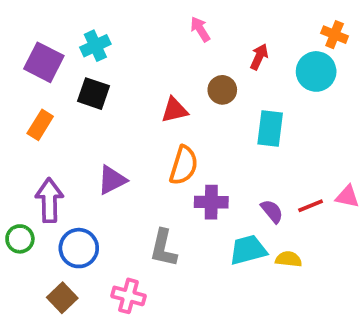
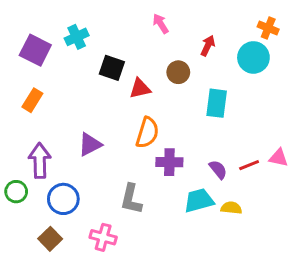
black square: (94, 94) -> (112, 68), moved

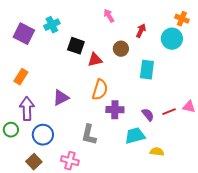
orange rectangle: (32, 100) -> (21, 77), moved
yellow semicircle: (231, 208) -> (157, 152), moved

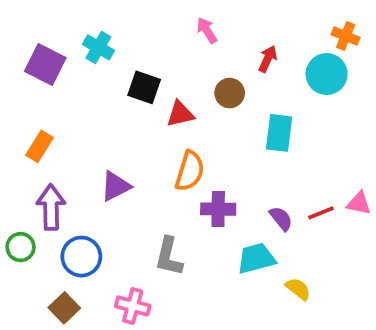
cyan cross: (52, 25) -> (98, 47), turned -35
yellow semicircle: (157, 152) -> (298, 289), turned 32

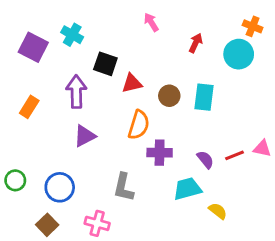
brown circle: (230, 93) -> (169, 96), moved
purple arrow: (51, 207) -> (76, 92), moved

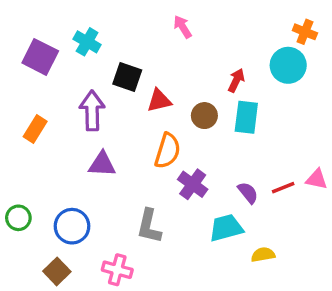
red arrow: (196, 43) -> (236, 80), moved
purple triangle: (85, 136) -> (102, 164), turned 30
purple cross: (160, 153) -> (193, 184), turned 35
yellow semicircle: (218, 211) -> (263, 255), turned -48

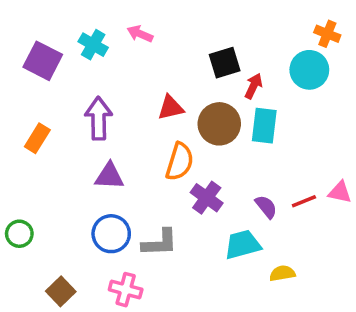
pink arrow: (183, 27) -> (140, 34), moved, turned -35
black square: (127, 77) -> (225, 63), moved, turned -36
brown circle: (204, 116) -> (219, 124), size x1.5
blue circle: (72, 226) -> (111, 234), moved
gray L-shape: (149, 226) -> (160, 243), turned -105

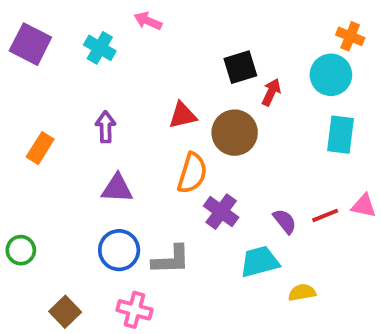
pink arrow: (140, 34) -> (148, 21), moved
purple square: (43, 61) -> (30, 44), moved
purple arrow: (99, 118) -> (106, 127), size x0.7
cyan rectangle: (264, 126) -> (341, 135), moved

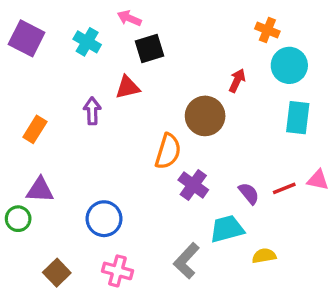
orange cross: (350, 36) -> (267, 30), moved
black square: (240, 67) -> (149, 49), moved
red triangle: (183, 115) -> (128, 87), moved
purple triangle: (117, 188) -> (40, 190), moved
gray L-shape: (171, 260) -> (187, 261), moved, turned 135

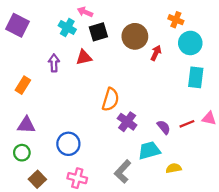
cyan cross: (87, 42) -> (67, 27), moved
purple arrow: (92, 111) -> (54, 63), moved
brown circle: (205, 116) -> (135, 36), moved
green circle: (18, 219) -> (22, 153), moved

